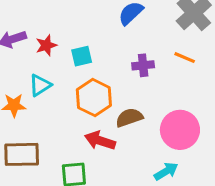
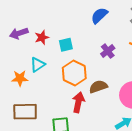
purple cross: (143, 65) -> (108, 51), turned -32
red arrow: (100, 141) -> (78, 102), turned 84

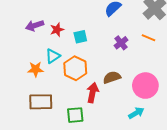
orange hexagon: (74, 73) -> (75, 68), moved

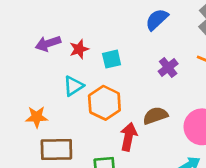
orange star: (36, 69) -> (37, 117), moved

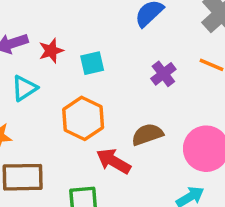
cyan triangle: (73, 86) -> (24, 88), moved
red arrow: (129, 137) -> (113, 161), turned -72

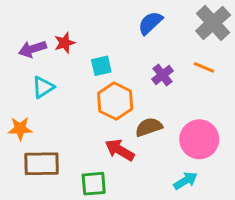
red star: (51, 51) -> (65, 43), moved
orange hexagon: (83, 118) -> (115, 101), moved

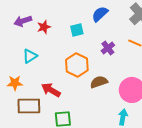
purple arrow: (32, 49) -> (23, 21), moved
cyan square: (101, 66) -> (77, 30), moved
red arrow: (120, 150) -> (51, 90), moved
cyan arrow: (185, 181) -> (123, 117), turned -49

